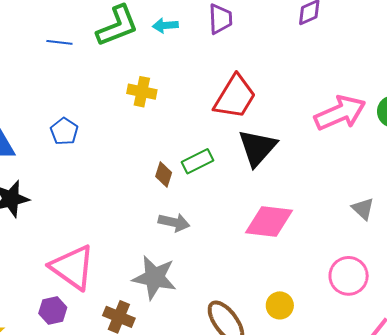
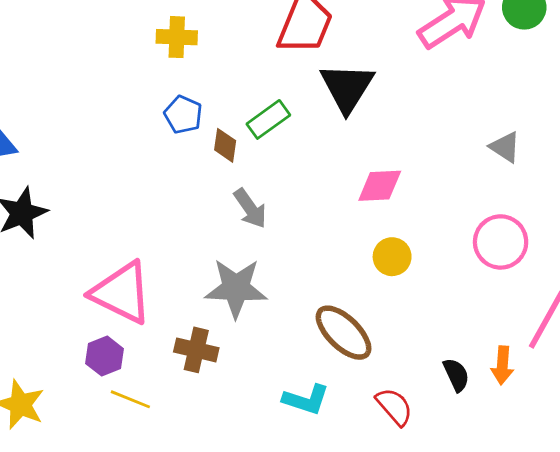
blue pentagon: (64, 131) -> (183, 115), moved
gray arrow: (174, 222) -> (250, 208), turned 52
pink diamond: (269, 222) -> (380, 186), size x0.7
yellow circle: (280, 305) -> (392, 257), moved

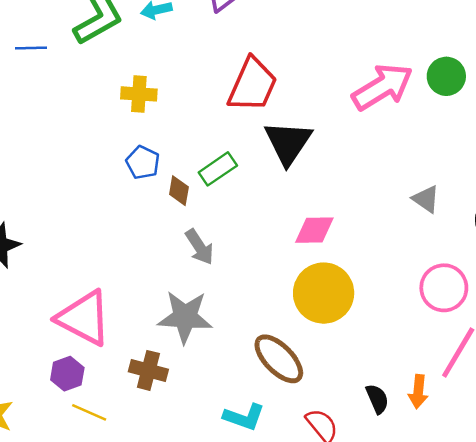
pink circle: (501, 242) -> (444, 288), moved
yellow circle: (392, 257) -> (324, 293), size x1.8

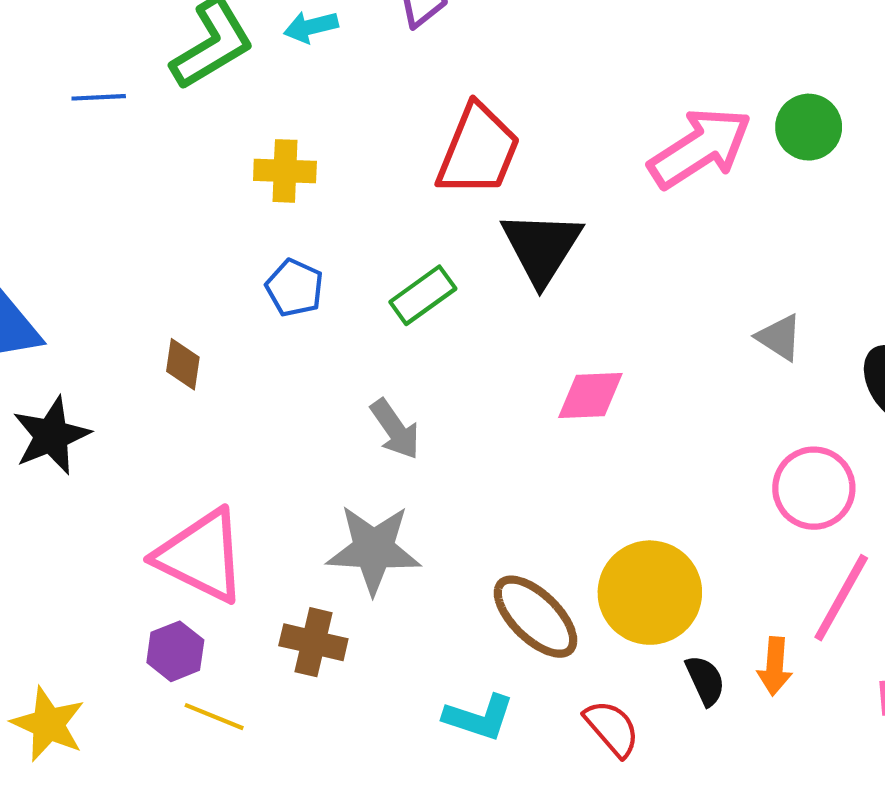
brown diamond: (179, 191) -> (183, 364), moved
yellow circle: (324, 293) -> (650, 593), moved

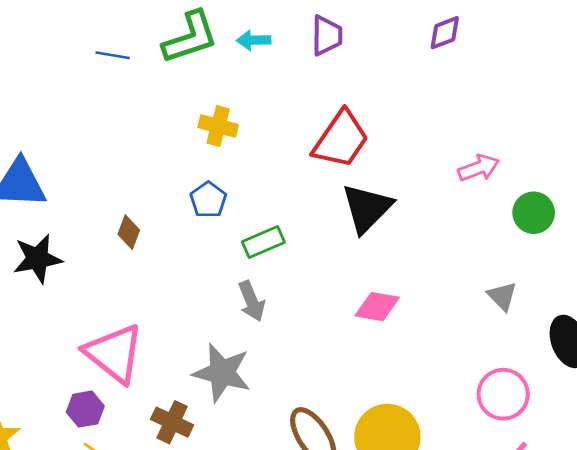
green circle: (809, 127) -> (534, 213), moved
pink arrow: (700, 148) -> (479, 168), size x0.6
green rectangle: (423, 295) -> (263, 242), moved

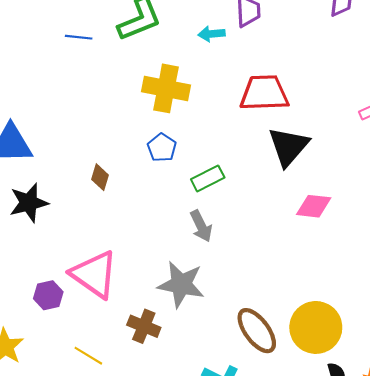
cyan arrow: (254, 40) -> (211, 34), moved
yellow cross: (218, 126) -> (166, 88), size x1.5
red trapezoid: (341, 139) -> (264, 93), turned -123
pink diamond: (377, 307) -> (314, 206), moved
purple hexagon: (85, 409) -> (48, 295), moved

